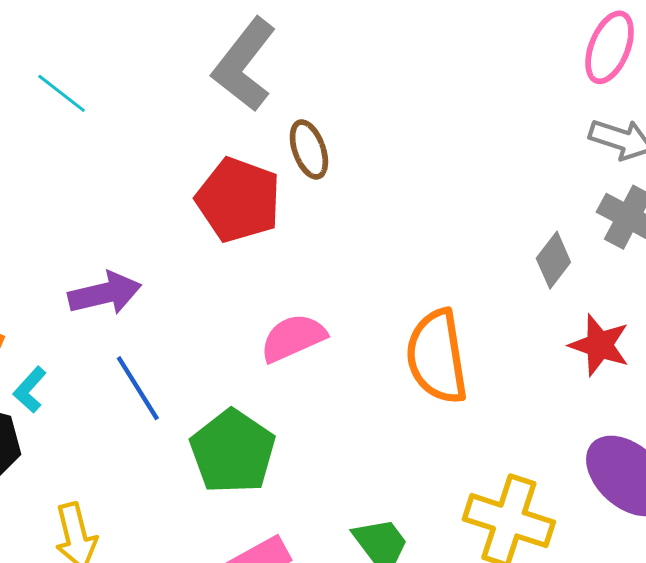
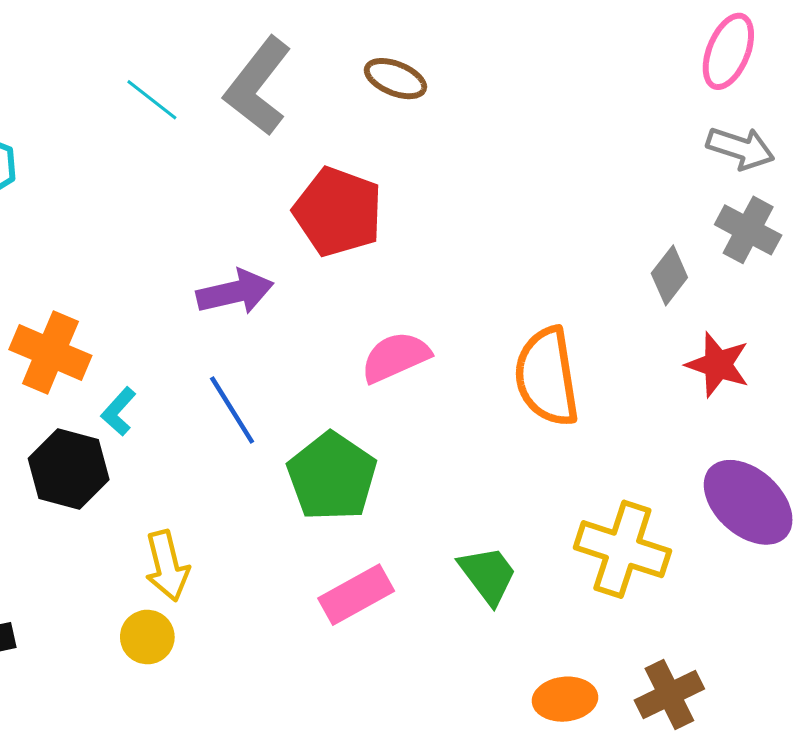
gray L-shape: (244, 65) -> (258, 86), moved
brown ellipse: (309, 149) -> (395, 79), moved, turned -48
purple arrow: (105, 293) -> (235, 292), moved

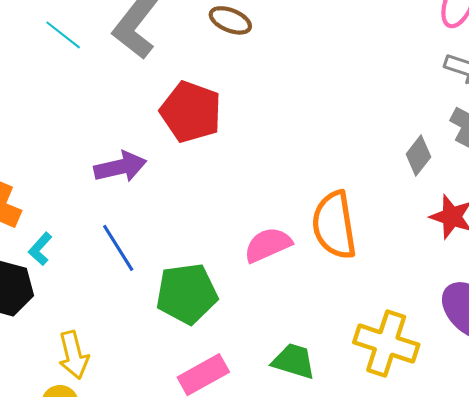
pink semicircle: (395, 357) -> (268, 245), moved
green pentagon: (332, 477) -> (187, 294), turned 30
green trapezoid: (488, 575) -> (294, 361), turned -36

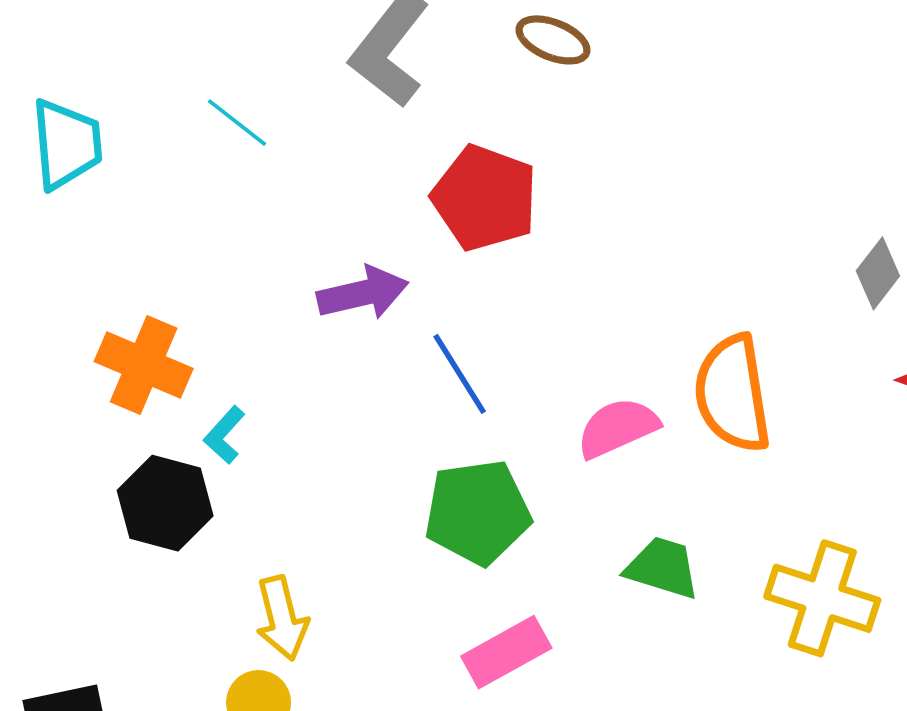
cyan line: (63, 35) -> (237, 123), moved
blue line: (118, 248) -> (460, 374), moved
green trapezoid: (294, 361) -> (663, 568), moved

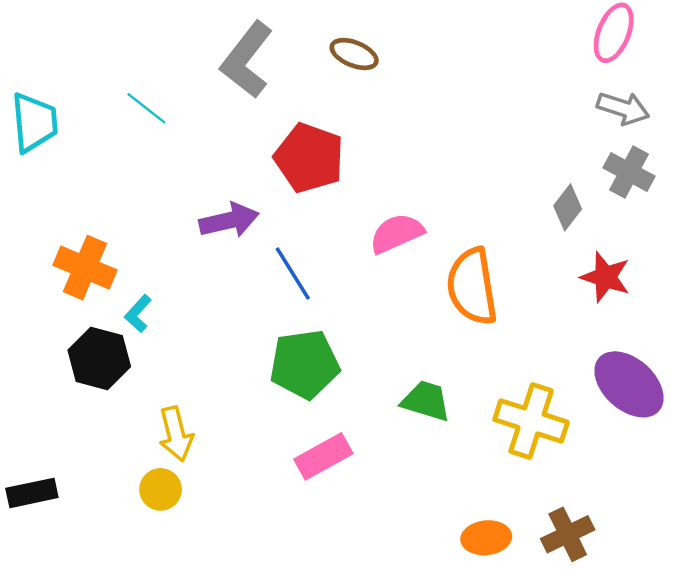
pink semicircle: (618, 428) -> (397, 233), moved

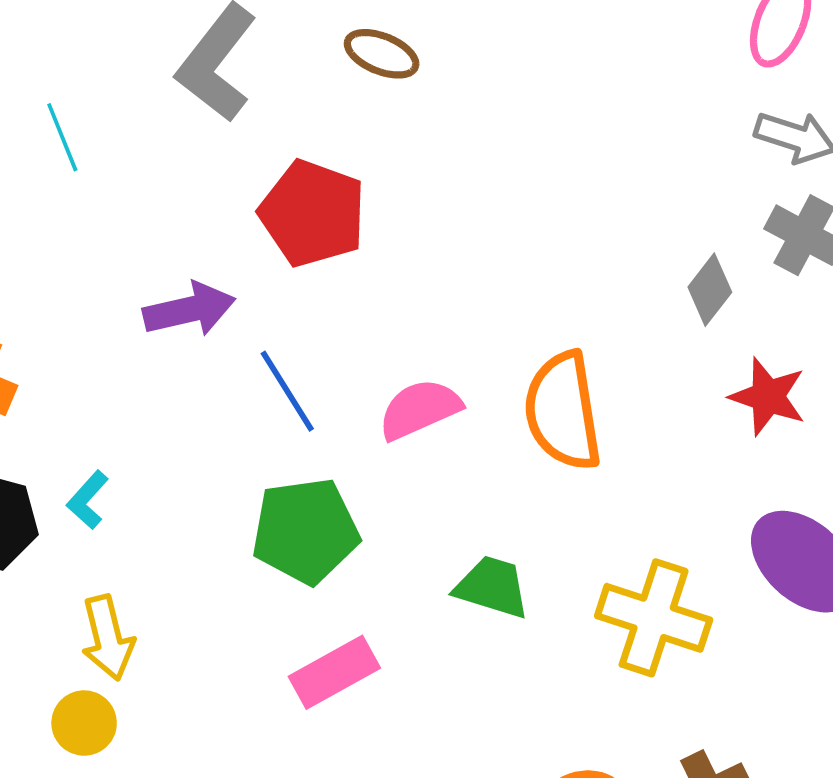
cyan line: (146, 108) -> (62, 137), turned 30
pink semicircle: (397, 233) -> (420, 409), moved
cyan L-shape: (138, 314) -> (88, 500), moved

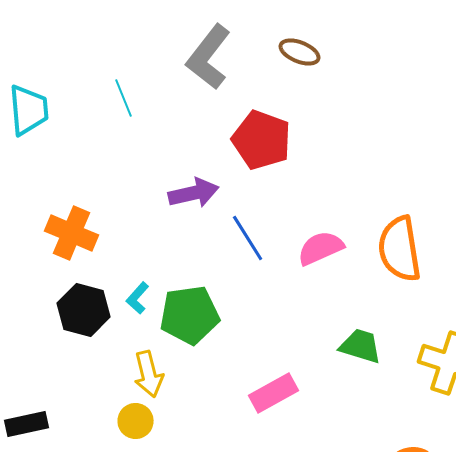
green pentagon: (305, 531) -> (190, 315), moved

